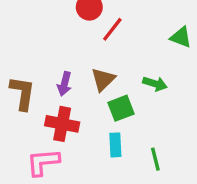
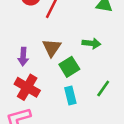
red cross: (62, 124) -> (27, 87), turned 30
green line: (155, 159) -> (103, 88), moved, turned 60

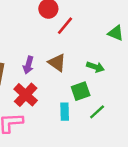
brown triangle: (52, 48) -> (57, 63), turned -42
green square: (69, 67) -> (81, 91), moved

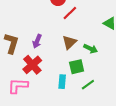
brown triangle: (57, 63) -> (69, 42), moved, turned 35

